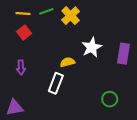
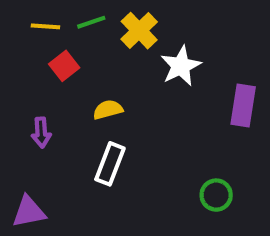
red square: (24, 33) -> (64, 66), moved
white star: (92, 47) -> (181, 66), moved
yellow semicircle: (67, 62) -> (108, 110), moved

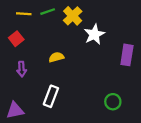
red square: (64, 66) -> (16, 39), moved
white rectangle: (110, 164) -> (51, 96), moved

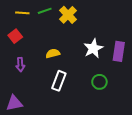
white star: (94, 34) -> (93, 48), moved
white rectangle: (51, 96) -> (59, 81), moved
green circle: (113, 102) -> (99, 82), moved

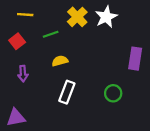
green line: (45, 11) -> (51, 34), moved
white star: (93, 48) -> (106, 17), moved

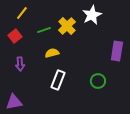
yellow line: (25, 15) -> (22, 13), turned -56
yellow cross: (77, 17) -> (67, 26), moved

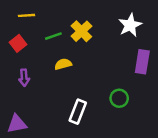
yellow line: (22, 13) -> (27, 15), turned 48
white star: (92, 15) -> (130, 25), moved
white rectangle: (58, 80) -> (78, 112), moved

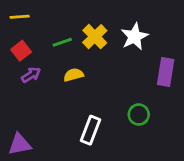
yellow line: (27, 15) -> (20, 17), moved
white star: (130, 25) -> (134, 37), moved
purple arrow: (24, 78) -> (31, 75), moved, turned -119

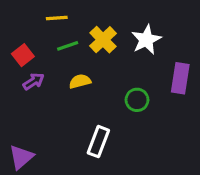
yellow line: (20, 17) -> (57, 18), moved
green circle: (139, 115) -> (137, 100), moved
purple triangle: (20, 144) -> (21, 157), turned -30

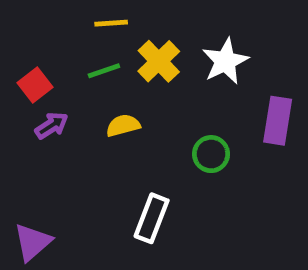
yellow line: (57, 18) -> (111, 23), moved

